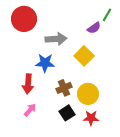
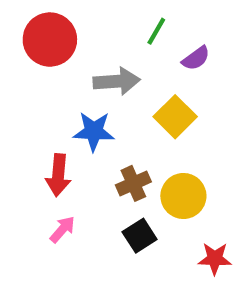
green line: (107, 15) -> (156, 31), moved
red star: (91, 118) -> (215, 259), moved

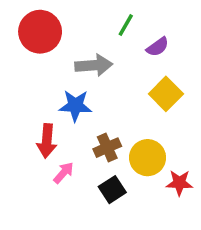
yellow square: (175, 117) -> (166, 94), moved
pink arrow: (62, 229) -> (64, 173), moved
red star: (215, 259) -> (179, 183), moved

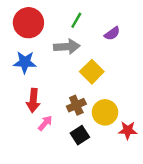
green line: (126, 25) -> (76, 20), moved
yellow square: (166, 94) -> (92, 72), moved
blue star: (75, 106) -> (25, 62), moved

